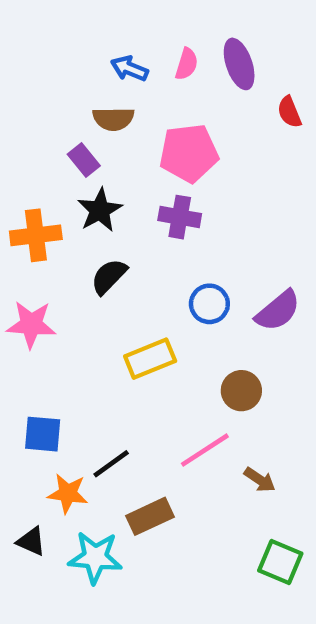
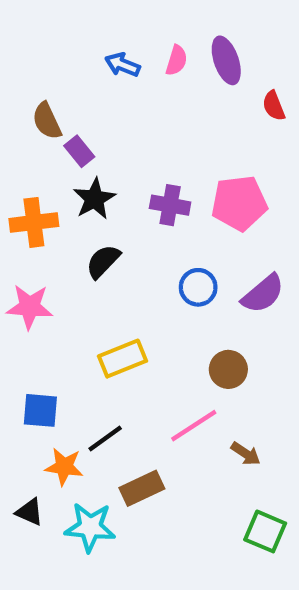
brown semicircle: (113, 119) -> (47, 121), moved, turned 66
pink pentagon: (189, 153) -> (239, 203), moved
yellow rectangle: (150, 359) -> (122, 359), moved

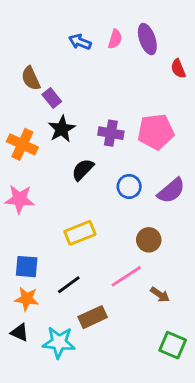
orange cross: (34, 222) -> (22, 144), turned 32
black semicircle: (103, 261) -> (83, 170), moved
orange star: (64, 467) -> (27, 299), moved

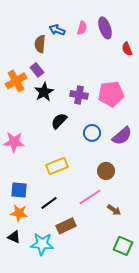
brown semicircle: (31, 78) -> (40, 44), moved, turned 30
orange cross: (22, 144) -> (16, 81), moved, turned 35

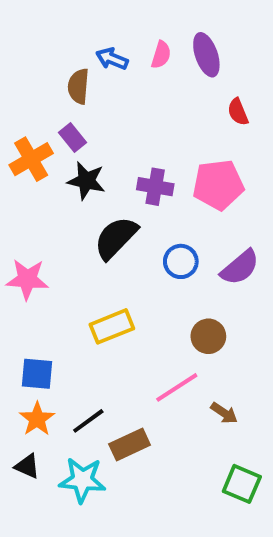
red semicircle: (127, 49) -> (238, 112), moved
black star: (44, 92) -> (86, 181), turned -30
black semicircle: (59, 121) -> (116, 238), size x1.4
black line: (49, 203) -> (88, 421), moved
orange star: (19, 213) -> (37, 419), turned 30

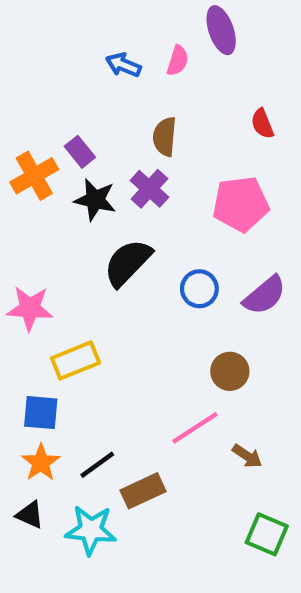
purple ellipse: (206, 55) -> (221, 30), moved
brown semicircle: (78, 86) -> (165, 137), moved
purple cross: (155, 187) -> (149, 189), moved, turned 32
yellow rectangle: (112, 326) -> (76, 360), moved

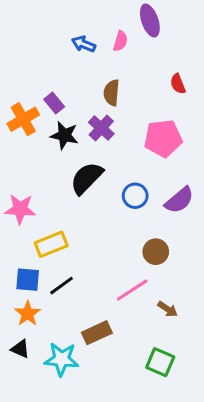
black line: (97, 465) -> (62, 286), moved
green square: (267, 534) -> (160, 362), moved

